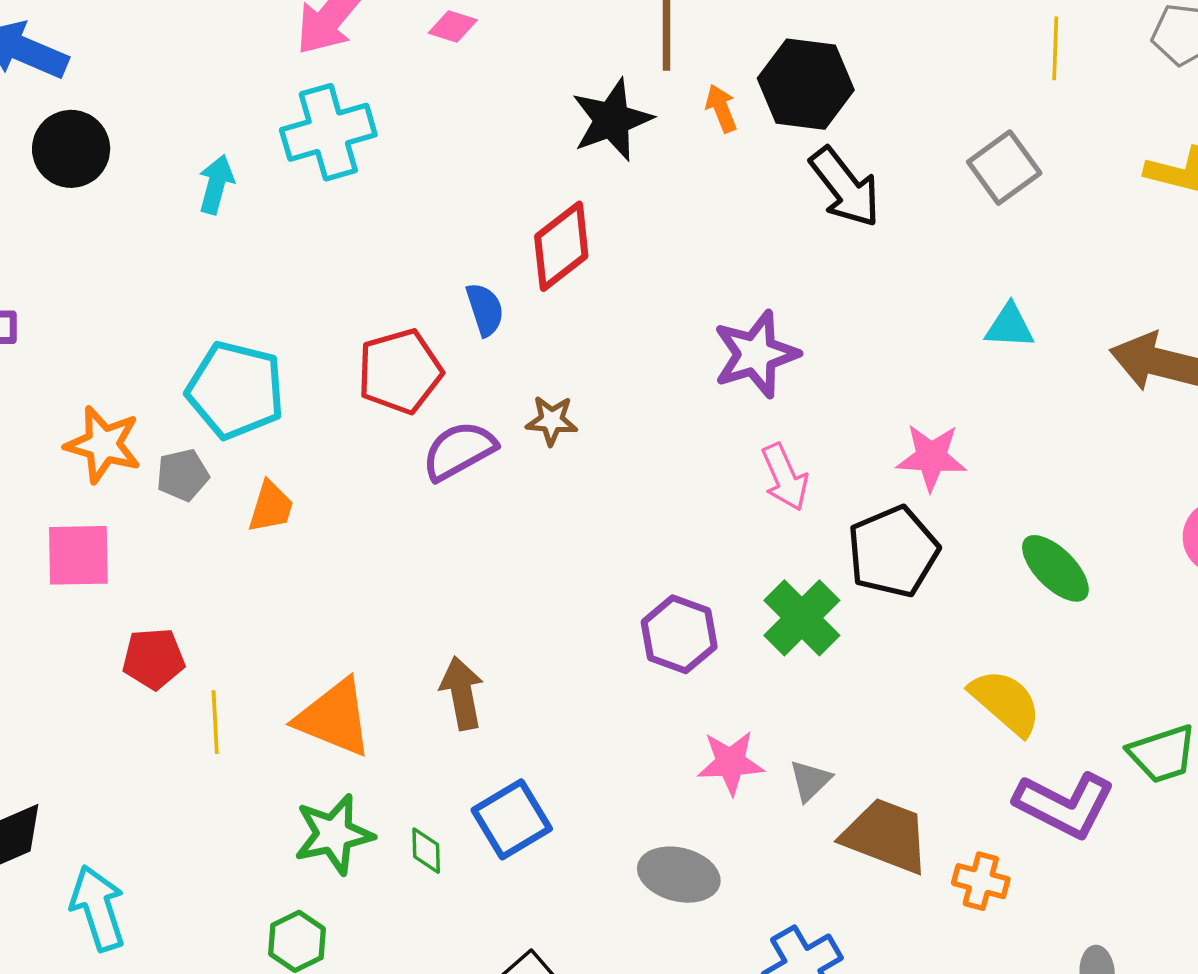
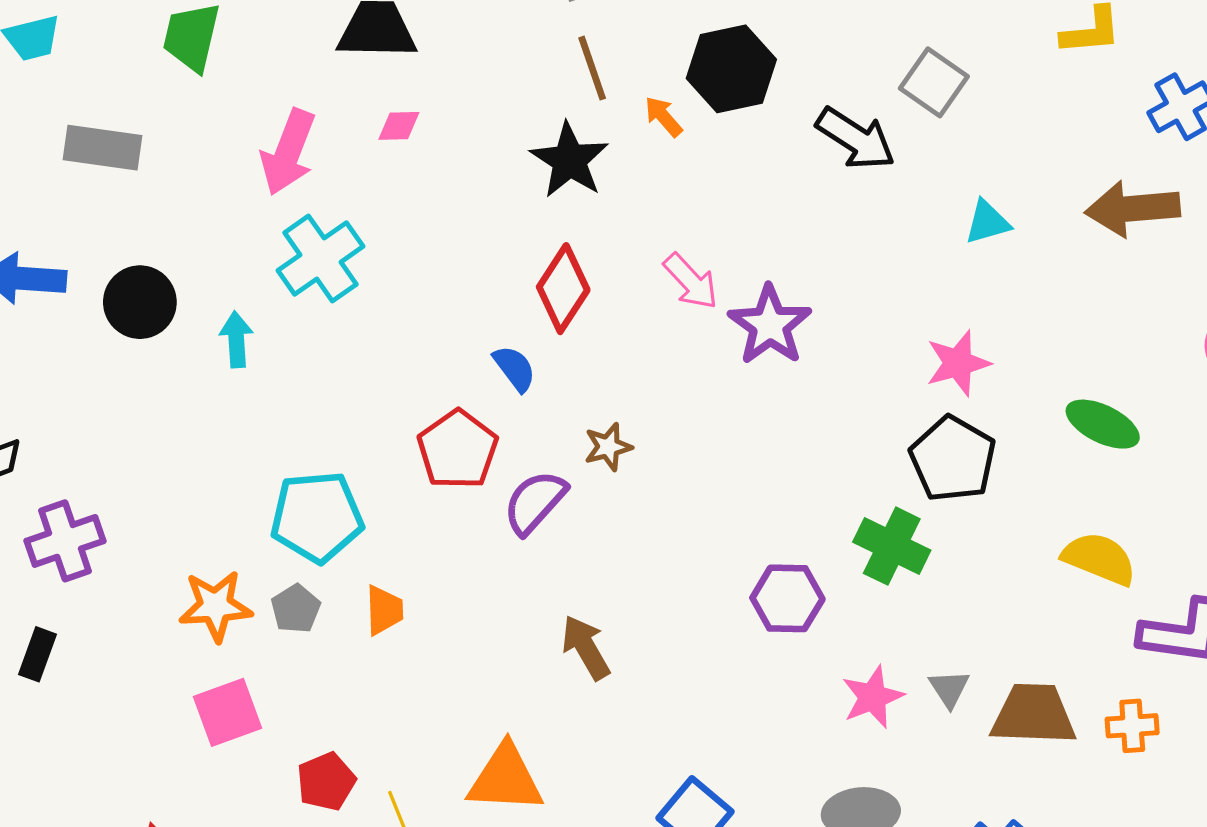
black circle: (71, 149) -> (140, 302), moved
black arrow: (845, 187) -> (856, 139), moved
pink arrow: (785, 477) -> (691, 281), moved
brown arrow: (462, 693) -> (586, 648), moved

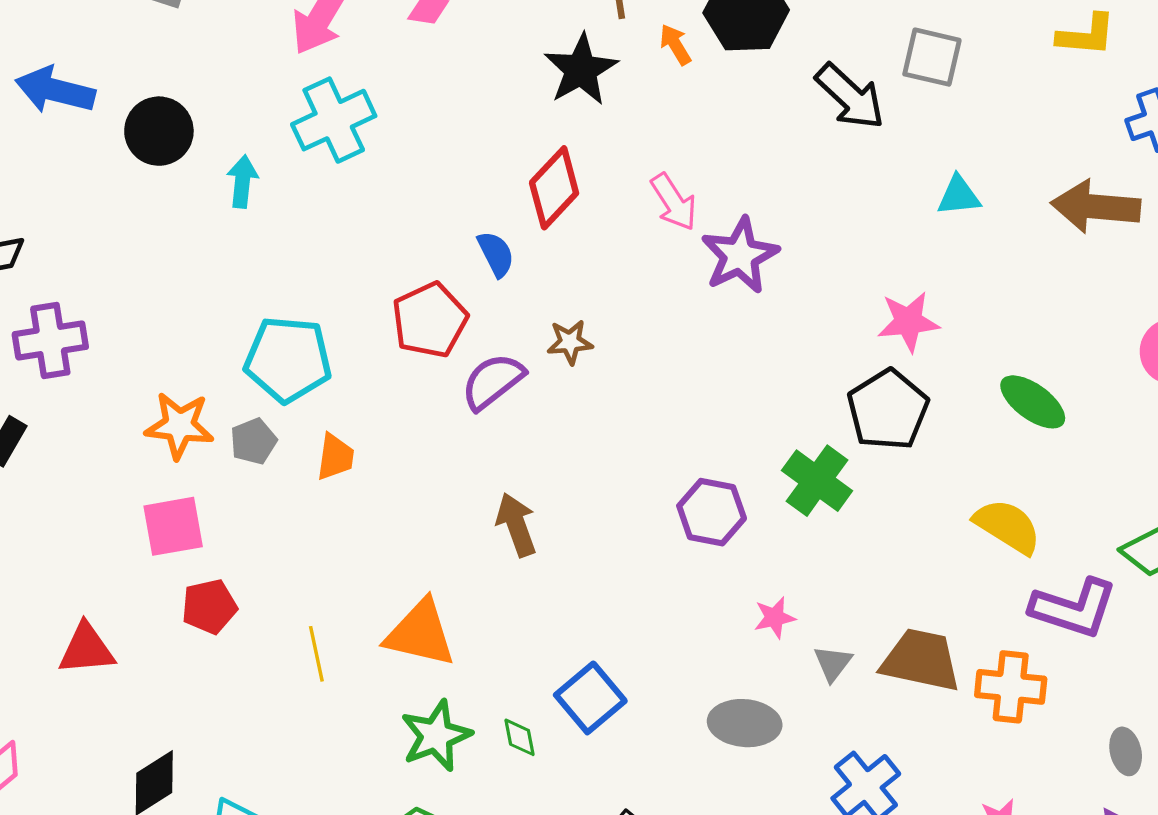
gray square: (934, 82) -> (932, 57), turned -32
gray triangle: (949, 689) -> (833, 663), moved
pink star: (873, 697) -> (775, 618), size x0.7
orange cross: (1132, 726) -> (1011, 687), size x1.4
red pentagon: (326, 781) -> (209, 607), moved

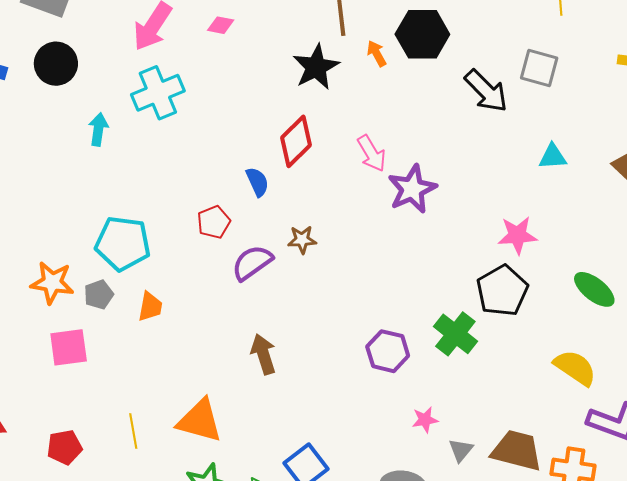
black circle: (159, 131) -> (56, 64), moved
red pentagon: (430, 320) -> (214, 222), size x0.7
pink square: (173, 526) -> (69, 347), moved
red pentagon: (209, 607) -> (65, 447), moved

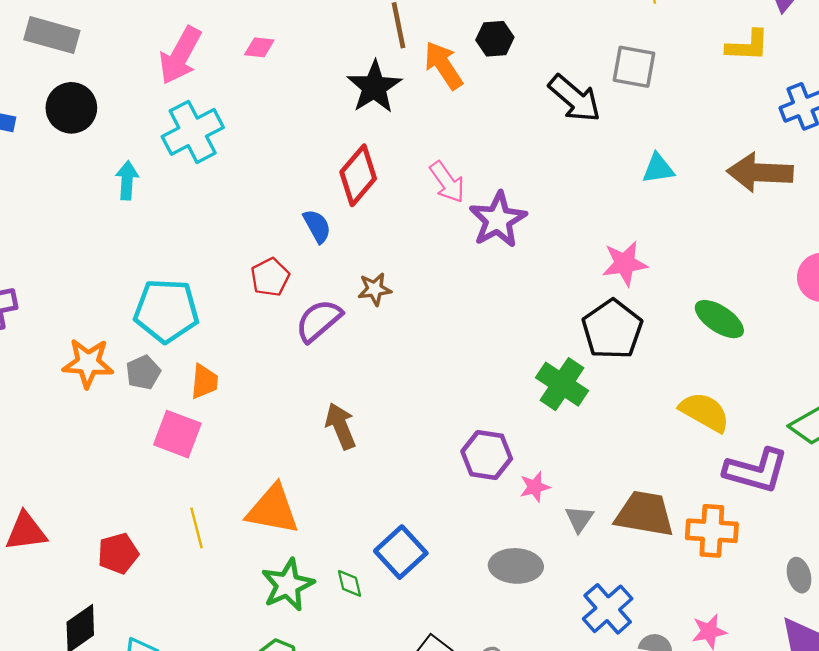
black hexagon: (422, 34) -> (495, 39), size x0.6
orange arrow: (377, 53) -> (443, 65), size x1.6
pink square: (69, 347) -> (177, 434), moved, turned 33
purple hexagon: (388, 351) -> (487, 455), moved

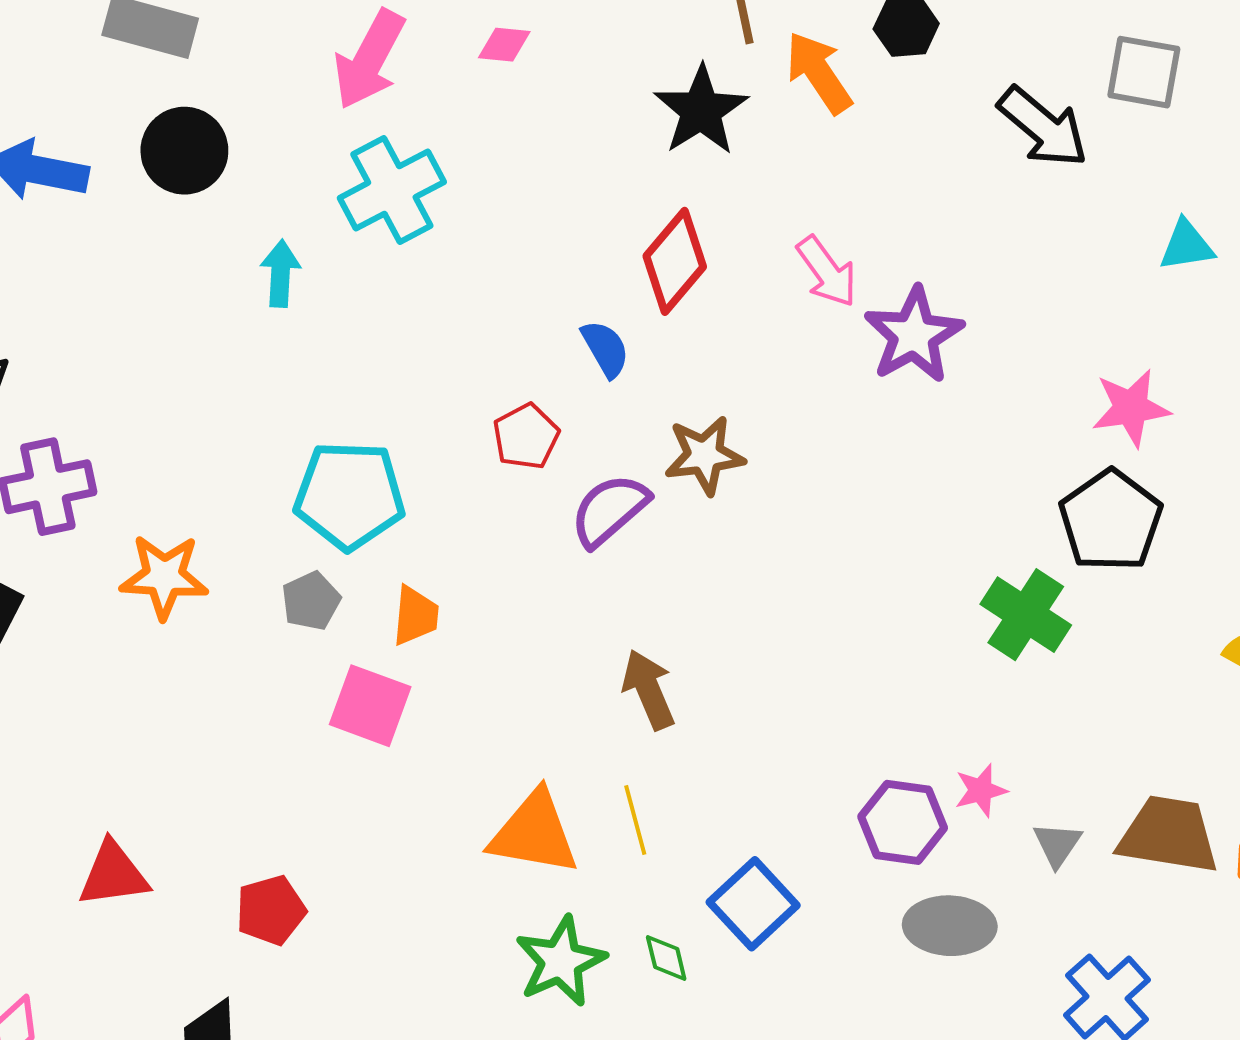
brown star: (375, 289) -> (705, 455), size x1.4
orange star: (88, 363) -> (164, 577), moved
purple hexagon: (487, 455) -> (903, 822), moved
yellow line: (196, 528) -> (635, 820), moved

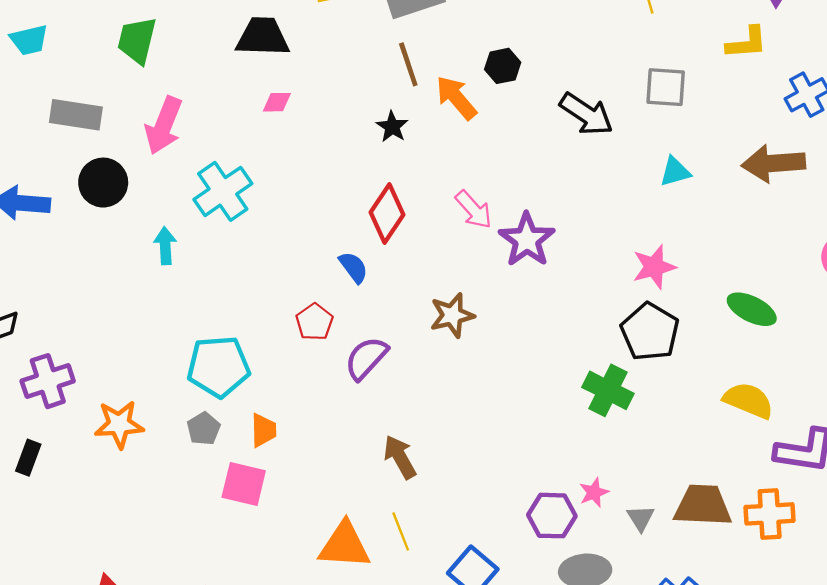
pink arrow: (369, 59) -> (164, 125), moved
gray square: (1144, 72) -> (666, 87), moved
black star: (701, 110) -> (392, 127), size x0.6
brown star: (705, 455) -> (452, 315), moved

